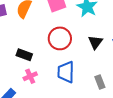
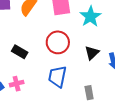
pink cross: (30, 76) -> (17, 84), moved

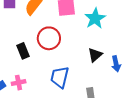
red circle: (58, 42) -> (49, 38), moved
black rectangle: (20, 52) -> (23, 51), turned 35

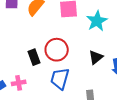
red circle: (49, 38) -> (57, 50), moved
black rectangle: (23, 51) -> (34, 57), moved

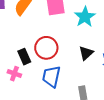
pink cross: (19, 83) -> (14, 74), moved, turned 32

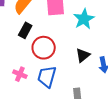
black rectangle: (24, 57) -> (25, 30), moved, turned 49
pink cross: (14, 74) -> (20, 74), moved

